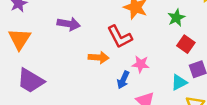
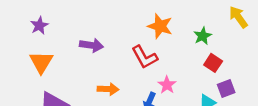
orange arrow: (99, 58) -> (108, 89), moved
pink star: (141, 64) -> (167, 85), turned 30

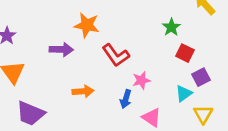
orange star: (160, 26) -> (87, 25), moved
pink star: (167, 85) -> (141, 80), turned 30

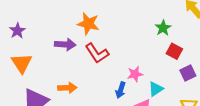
red L-shape: (116, 55) -> (97, 53), moved
orange arrow: (83, 91) -> (67, 88), moved
cyan triangle: (184, 93) -> (156, 89), moved

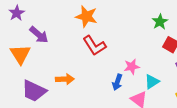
purple star: (17, 31) -> (17, 13), moved
purple arrow: (65, 44) -> (39, 35), moved, turned 36

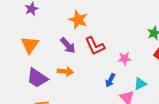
orange star: (86, 16) -> (78, 20), moved
purple arrow: (39, 35) -> (68, 46), moved
pink star: (132, 67) -> (125, 59), moved

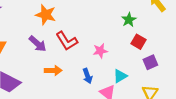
orange arrow: (65, 71) -> (53, 71), moved
blue arrow: (110, 80) -> (87, 76), turned -40

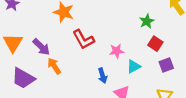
purple arrow: (38, 44) -> (41, 47), moved
orange arrow: (53, 71) -> (54, 66), moved, turned -126
cyan triangle: (120, 76) -> (134, 67), moved

